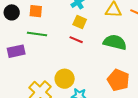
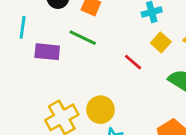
yellow square: (80, 22) -> (161, 42), moved

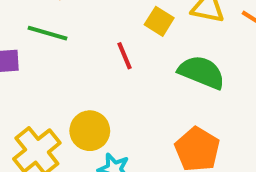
red line: (133, 62) -> (125, 56), turned 36

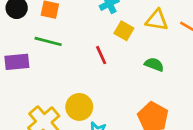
green semicircle: (202, 72) -> (154, 64), size x0.6

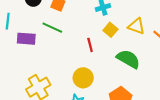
green semicircle: (154, 64) -> (128, 59), size x1.6
yellow circle: (79, 107) -> (83, 78), moved

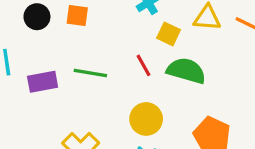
green line: (52, 28) -> (90, 73), moved
green semicircle: (128, 59) -> (186, 71), moved

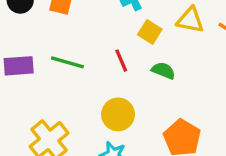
green semicircle: (186, 71) -> (163, 71), size x0.6

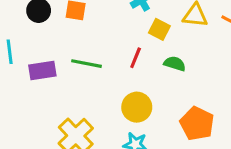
red line: (121, 61) -> (136, 58), turned 50

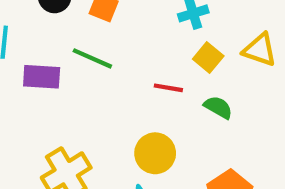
red line: (136, 58) -> (168, 88), turned 65
green line: (87, 64) -> (92, 58), moved

